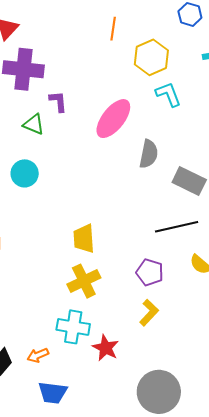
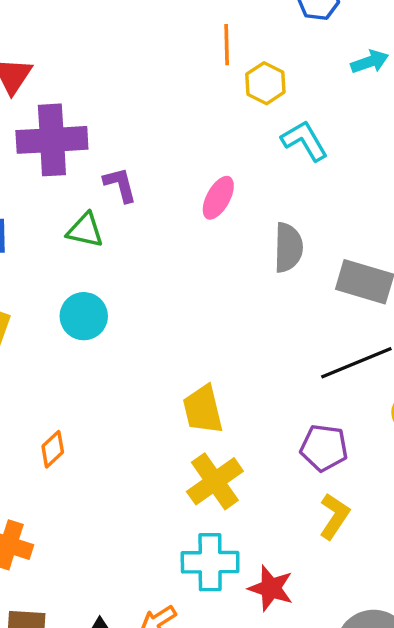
orange line: (113, 29) -> (227, 45), moved
yellow hexagon: (151, 57) -> (265, 83), size x0.7
pink ellipse: (113, 119) -> (218, 198), size x0.6

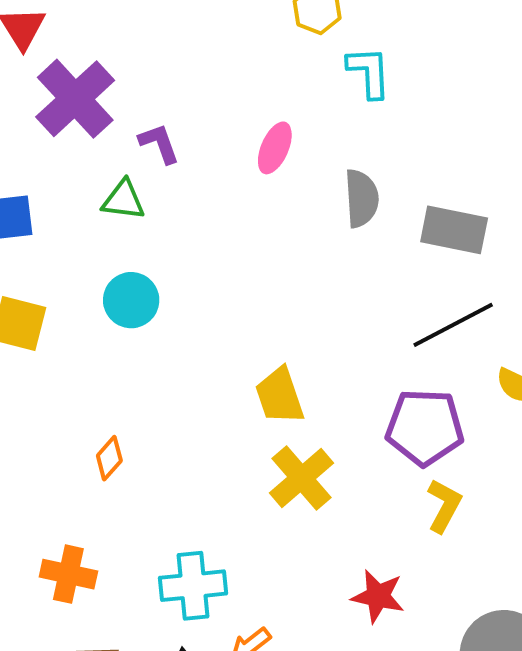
purple cross: (52, 140) -> (75, 99), turned -34
cyan L-shape: (305, 141) -> (369, 72), turned 33
purple pentagon: (324, 448) -> (425, 427), size x1.4
cyan cross: (210, 562) -> (193, 586), moved

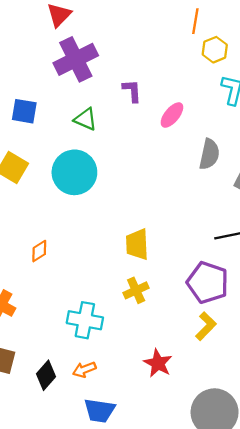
purple L-shape: (159, 143) -> (132, 91), moved
cyan circle: (131, 300) -> (74, 172), size x1.5
yellow cross: (301, 478) -> (136, 290), size x0.7
cyan cross: (193, 586) -> (85, 320), moved

